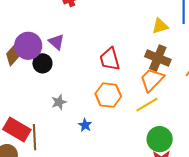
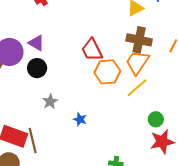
black circle: (42, 63) -> (37, 68), moved
orange hexagon: (108, 95) -> (107, 72), moved
green circle: (160, 139) -> (156, 119), size x0.6

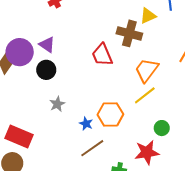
brown cross: (139, 40) -> (129, 33), moved
orange hexagon: (107, 72) -> (110, 114), moved
brown line: (33, 141) -> (92, 148), moved, turned 65
red star: (162, 142) -> (147, 152), moved

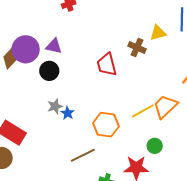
brown cross: (129, 33) -> (137, 47), size x0.7
purple triangle: (47, 45) -> (54, 46), turned -30
orange trapezoid: (147, 70) -> (165, 106), moved
blue star: (86, 124) -> (68, 113), moved

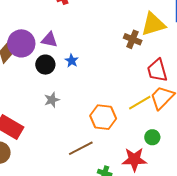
yellow triangle: (158, 33) -> (153, 24), size x1.5
red trapezoid: (107, 65) -> (157, 70), moved
blue star: (68, 113) -> (72, 61), moved

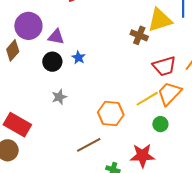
purple circle: (21, 43) -> (28, 26), moved
red trapezoid: (157, 70) -> (164, 66), turned -90
green circle: (152, 137) -> (160, 124), moved

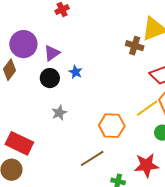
purple triangle: (56, 37) -> (52, 53), turned -42

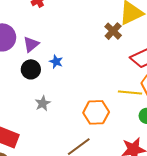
brown cross: (135, 46) -> (113, 31), turned 30
yellow line: (147, 108) -> (130, 93), turned 45

